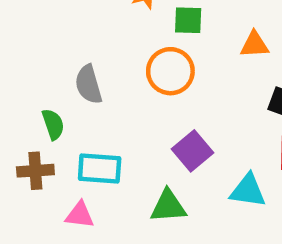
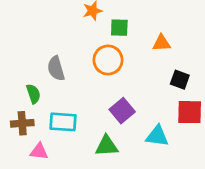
pink triangle: (80, 215) -> (39, 151), moved

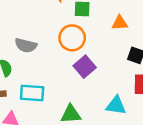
gray semicircle: (56, 68) -> (26, 45), turned -60
purple square: (122, 111) -> (85, 67), moved

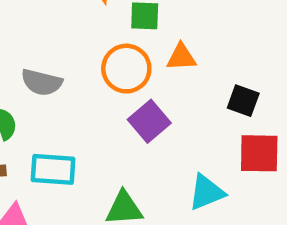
orange triangle: (120, 23) -> (181, 57), moved
cyan triangle: (116, 105) -> (207, 192), turned -30

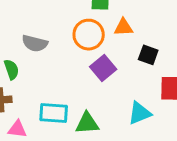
black square: (243, 101) -> (148, 55), moved
cyan rectangle: (53, 169) -> (54, 113), moved

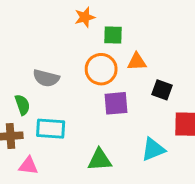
purple square: (103, 68) -> (116, 103), turned 35
cyan rectangle: (54, 113) -> (51, 129), moved

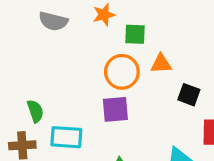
gray semicircle: (46, 78) -> (53, 21), moved
purple square: (116, 103) -> (115, 109), moved

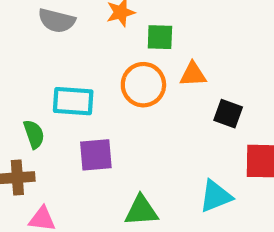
purple square: (115, 109) -> (96, 155), moved
cyan rectangle: (66, 137) -> (73, 101), moved

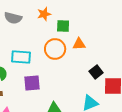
black square: (228, 114) -> (96, 72), moved, turned 32

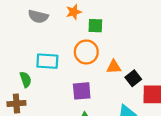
orange triangle: (79, 44) -> (114, 67), moved
purple square: (32, 83) -> (82, 91), moved

